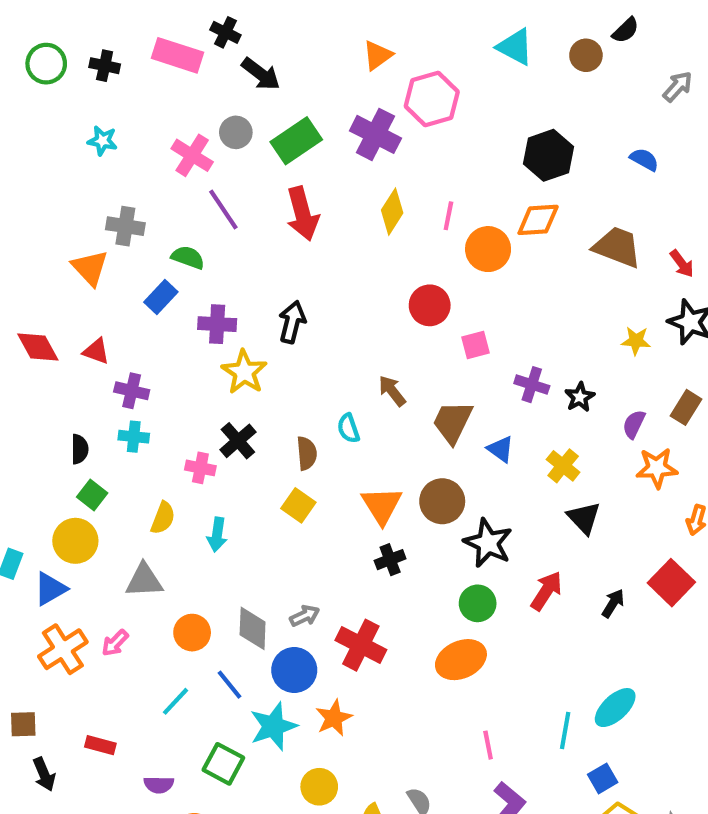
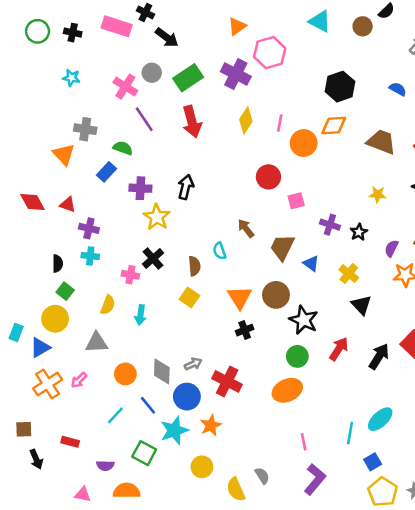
yellow star: (636, 341) -> (378, 194), moved
black arrow: (613, 603) -> (379, 356), size x1.5

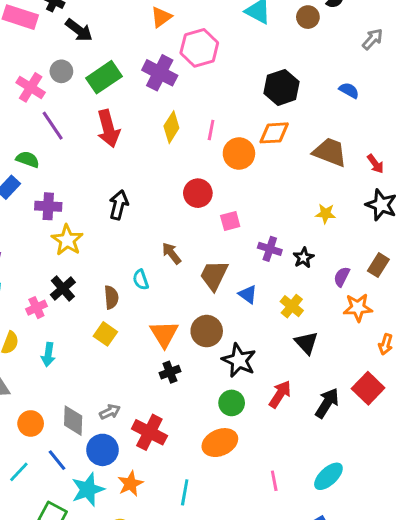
black arrow: (186, 187) -> (119, 205), moved
pink cross: (130, 275) -> (36, 308), turned -36
cyan line: (350, 433) -> (185, 492), moved
pink line: (304, 442) -> (274, 481), moved

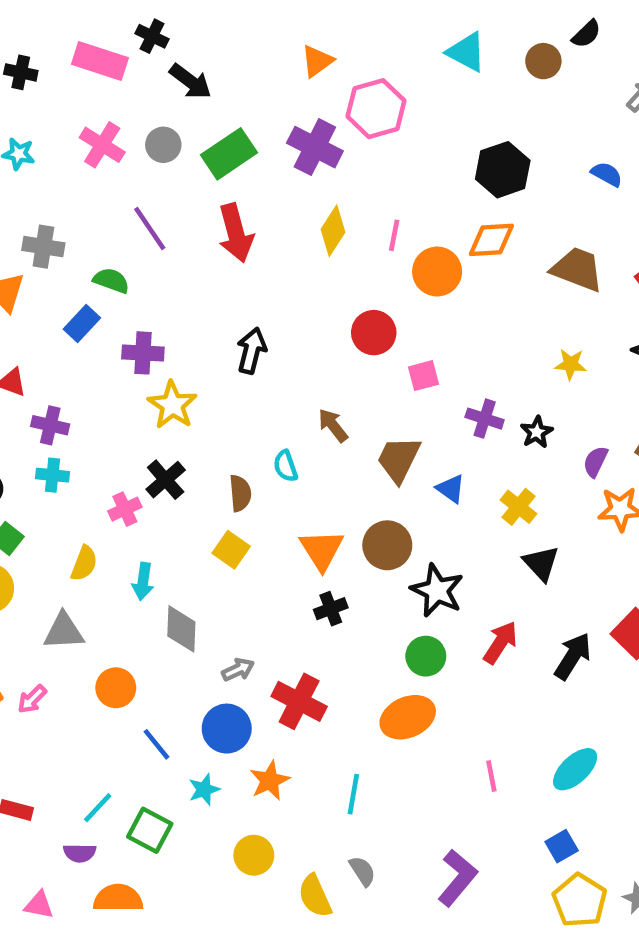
pink cross: (31, 87) -> (102, 145), moved
gray diamond: (73, 421) -> (181, 629), moved
cyan line: (19, 472) -> (98, 808), moved
cyan star: (88, 490) -> (204, 790), size x0.6

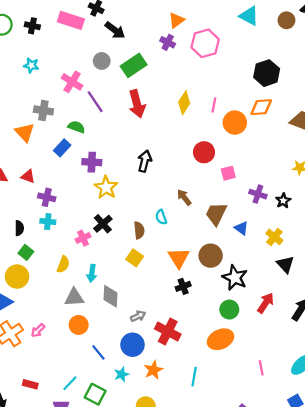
pink cross: (102, 145) -> (72, 82), moved
purple cross: (315, 147) -> (168, 42), moved, size x0.6
gray triangle: (64, 631) -> (74, 297), moved

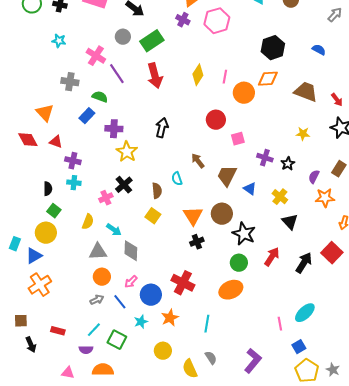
orange triangle: (25, 132) -> (45, 113), moved
cyan arrow: (92, 273) -> (114, 230), turned -63
gray arrow: (138, 316) -> (97, 300), moved
pink arrow: (38, 330) -> (131, 282), moved
pink line: (261, 368) -> (280, 324), moved

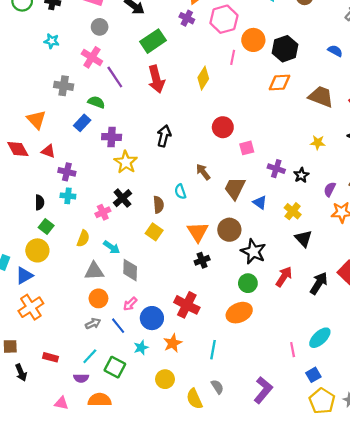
gray circle: (123, 37) -> (100, 27), moved
pink line: (225, 77) -> (233, 57), moved
orange circle: (244, 93) -> (253, 40), moved

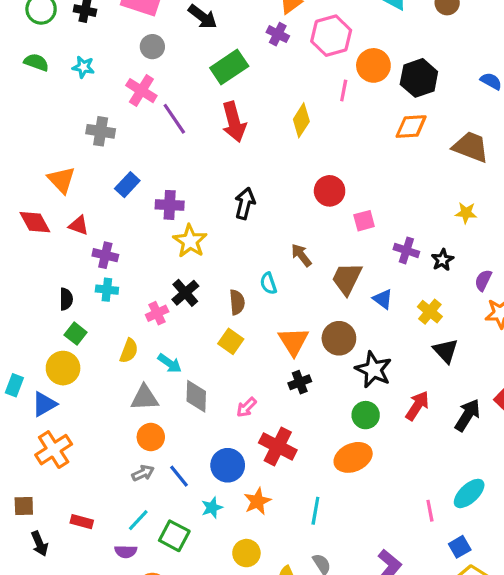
green semicircle: (96, 102) -> (36, 62), moved
pink arrow: (130, 304) -> (246, 407), moved

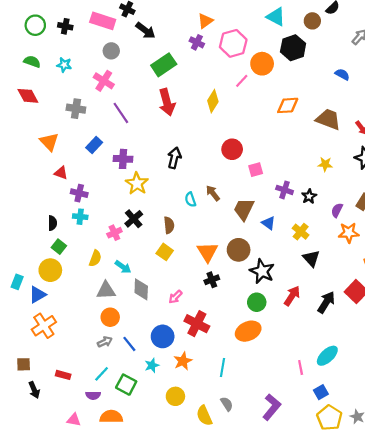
black hexagon: (419, 78) -> (293, 48), moved
pink line: (344, 91) -> (242, 81), turned 32
purple line: (174, 119) -> (121, 113), moved
red diamond: (35, 222) -> (28, 96), moved
cyan semicircle: (268, 283) -> (190, 200), moved

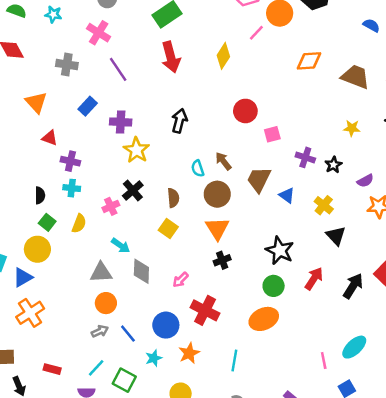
purple semicircle: (337, 210) -> (365, 181), turned -144
brown circle: (239, 250) -> (217, 194), moved
yellow semicircle: (95, 258) -> (79, 224), moved

